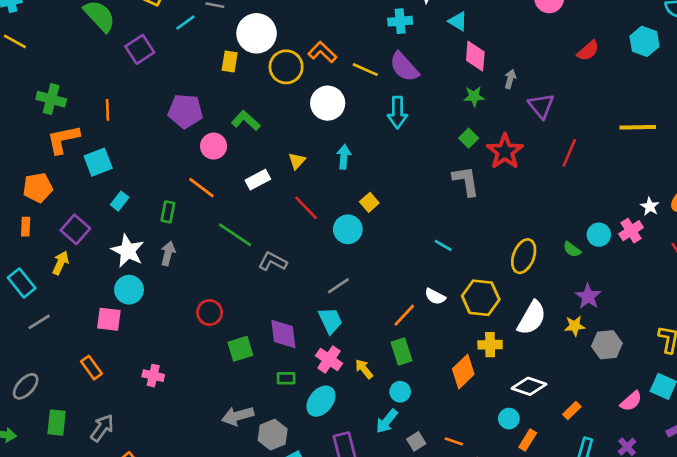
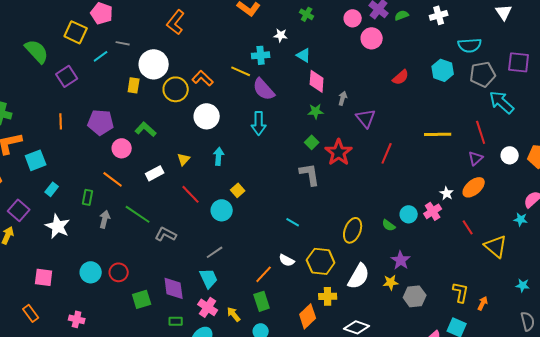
yellow line: (365, 70) -> (241, 71), moved
orange line: (108, 110) -> (61, 121), moved
gray arrow: (168, 253) -> (105, 219), moved
cyan circle: (129, 290) -> (91, 272), moved

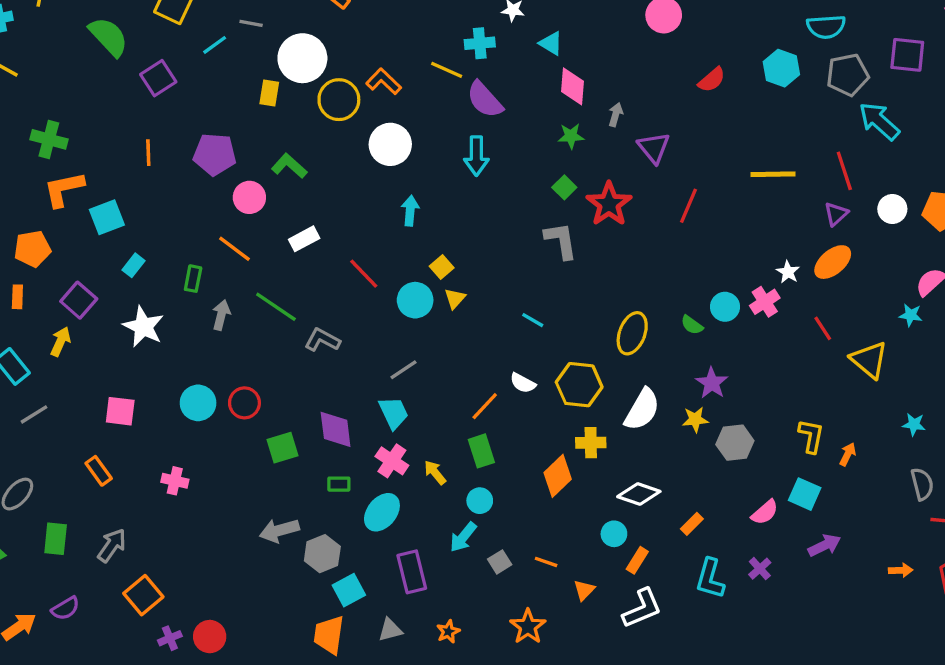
yellow triangle: (184, 159) -> (455, 298), moved

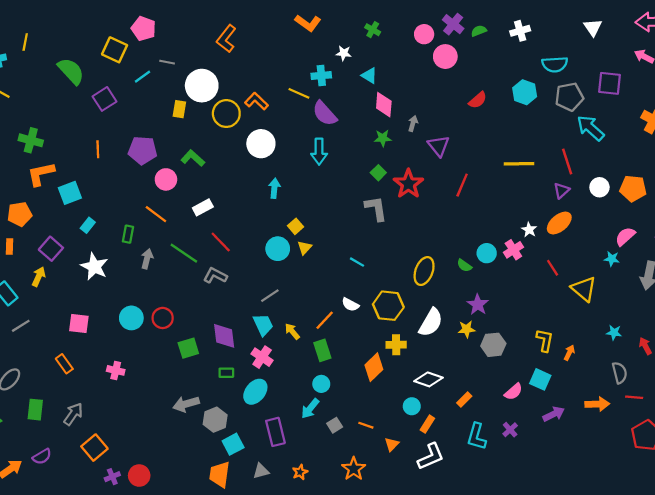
red line: (364, 274) -> (221, 242), moved
yellow arrow: (435, 472) -> (292, 331), moved
orange arrow: (901, 570) -> (597, 404), moved, size x1.5

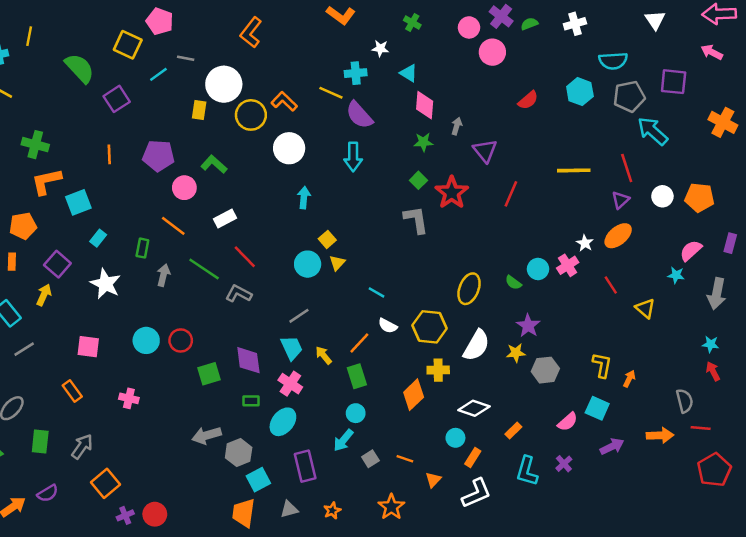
cyan line: (357, 262) -> (377, 292), moved
yellow triangle: (584, 289) -> (645, 308), size x0.7
cyan star: (614, 332) -> (711, 344), moved

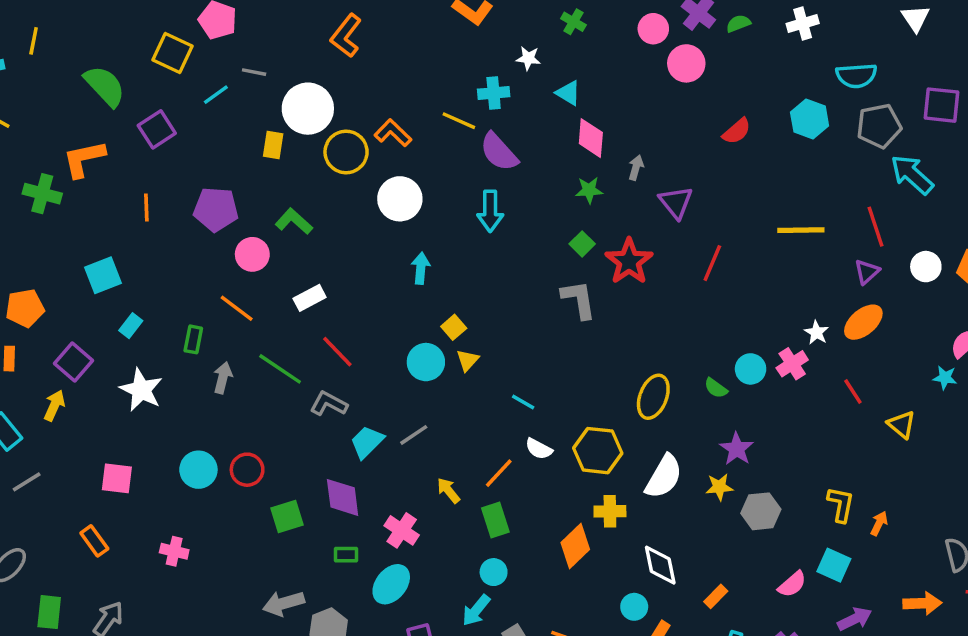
orange L-shape: (46, 182) -> (84, 159), moved
cyan trapezoid: (292, 348) -> (367, 442), moved, turned -110
white diamond: (474, 408) -> (660, 565), turned 60

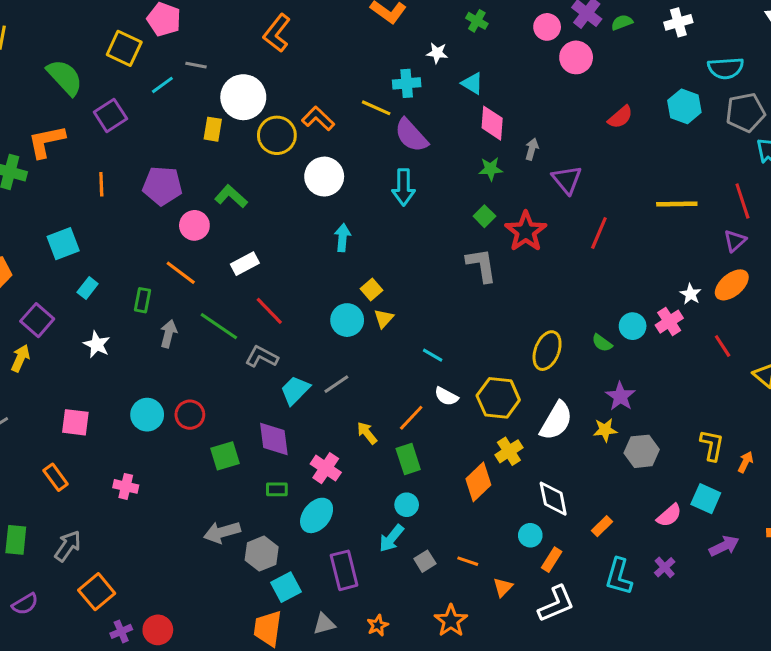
white star: (141, 390) -> (97, 344), size x0.7
yellow cross: (610, 511) -> (509, 451), turned -32

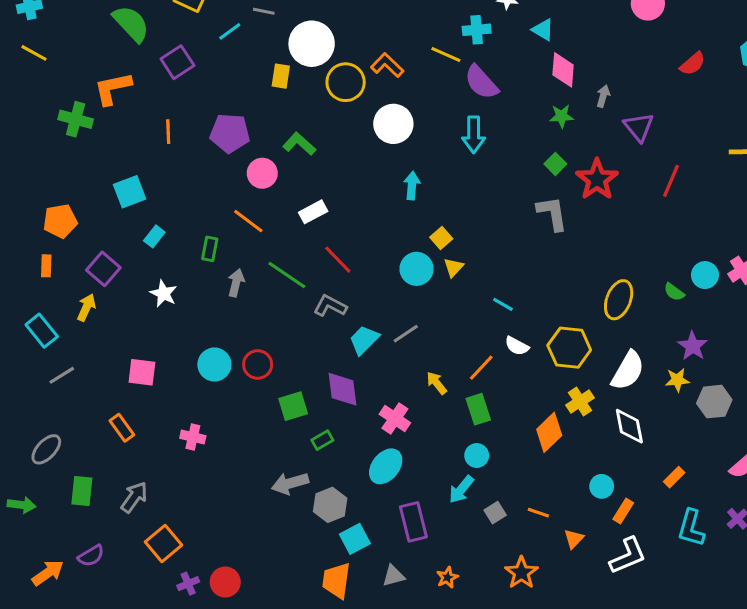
green rectangle: (277, 489) -> (322, 440), moved, turned -30
white diamond: (553, 499) -> (629, 426), moved

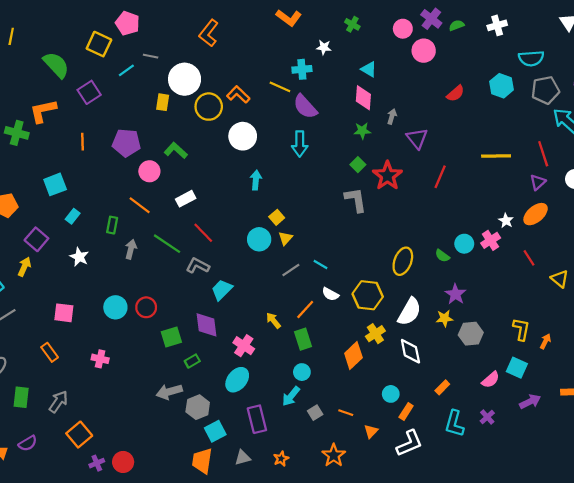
cyan triangle: (543, 30) -> (369, 69), moved
gray line: (406, 334) -> (291, 270), moved

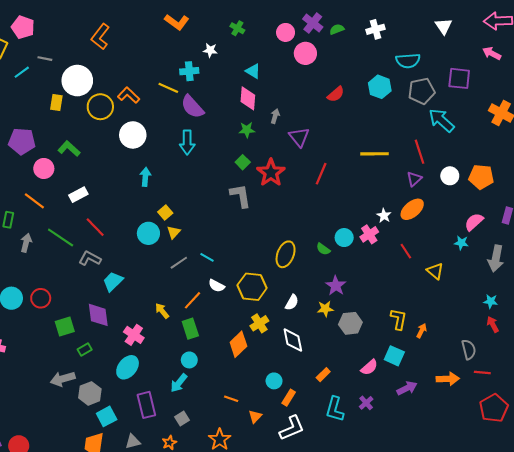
white semicircle: (409, 312) -> (292, 302), size x0.6
gray square: (315, 413) -> (182, 419), moved

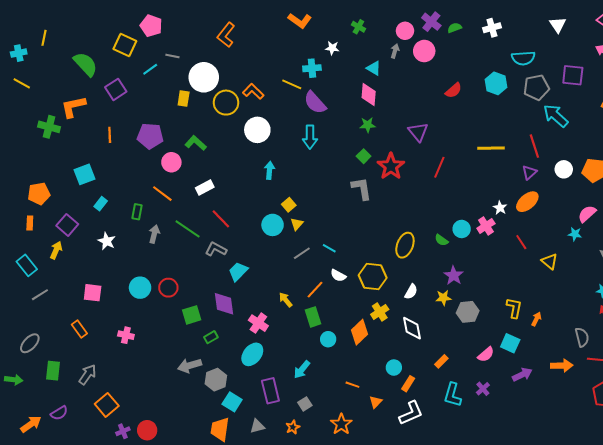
gray arrow: (275, 116) -> (395, 51), moved
cyan circle: (189, 360) -> (328, 339), moved
cyan square: (107, 416) -> (232, 402), turned -30

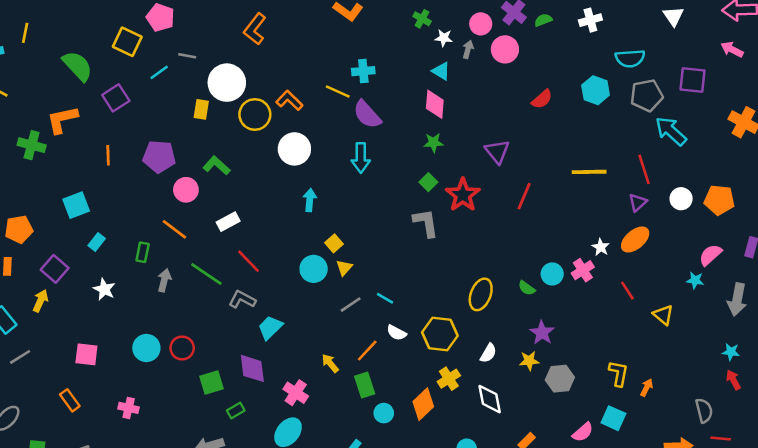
white star: (332, 48) -> (444, 38), moved

